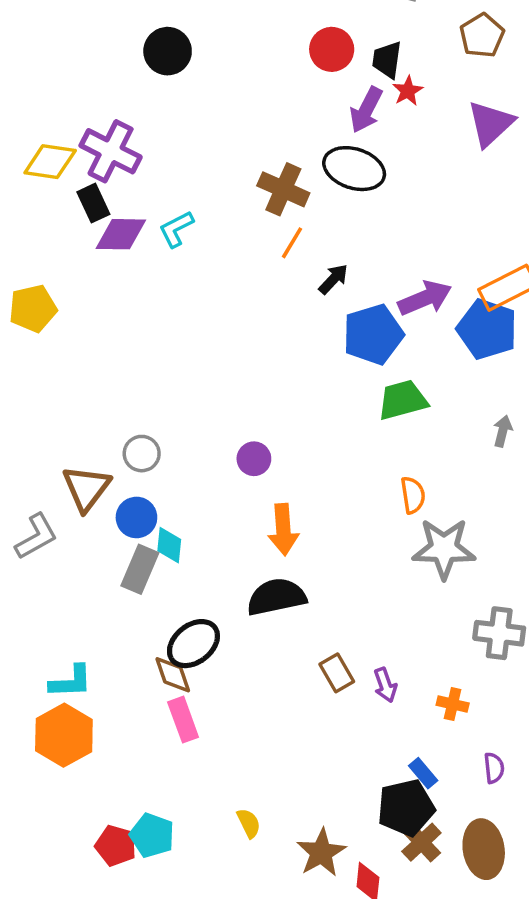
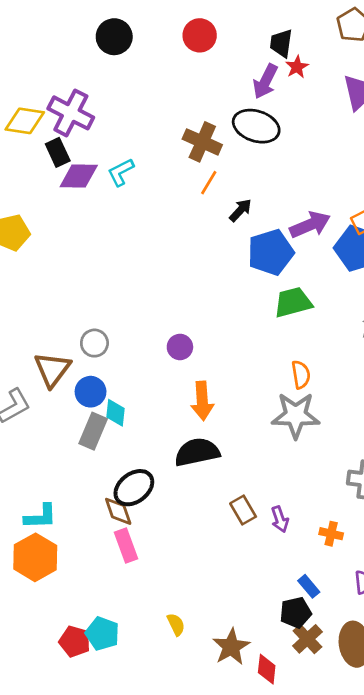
red circle: (332, 49) -> (200, 35), moved
gray star: (444, 549) -> (296, 415), moved
black pentagon: (406, 808) -> (296, 613), size x0.7

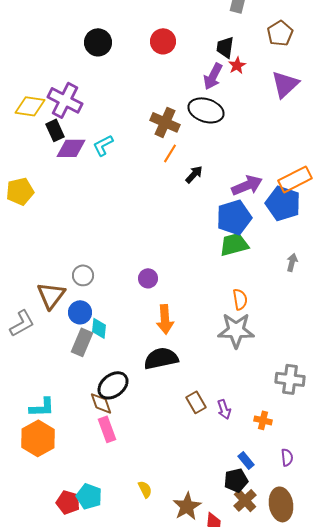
blue pentagon: (271, 252) -> (234, 217), moved

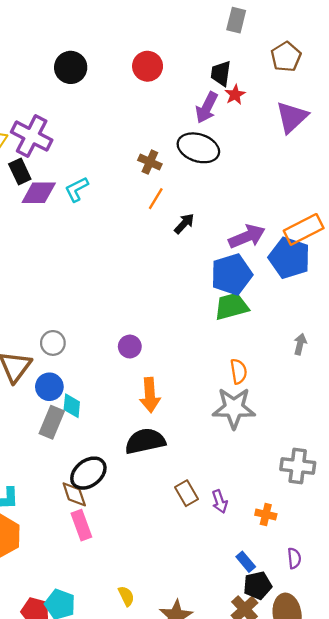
brown cross: (165, 122) -> (150, 162), size x0.7
gray arrow: (292, 262) -> (300, 344), moved
black pentagon: (236, 480) -> (258, 585), moved

